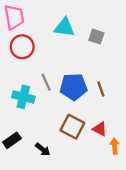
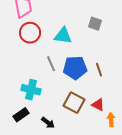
cyan triangle: (64, 27) -> (63, 36), moved
cyan cross: (23, 97) -> (31, 90), moved

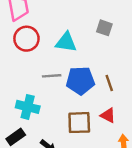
gray line: (51, 64) -> (52, 76), turned -70
brown square: (74, 103) -> (79, 123), turned -30
red triangle: (98, 105) -> (108, 115), moved

